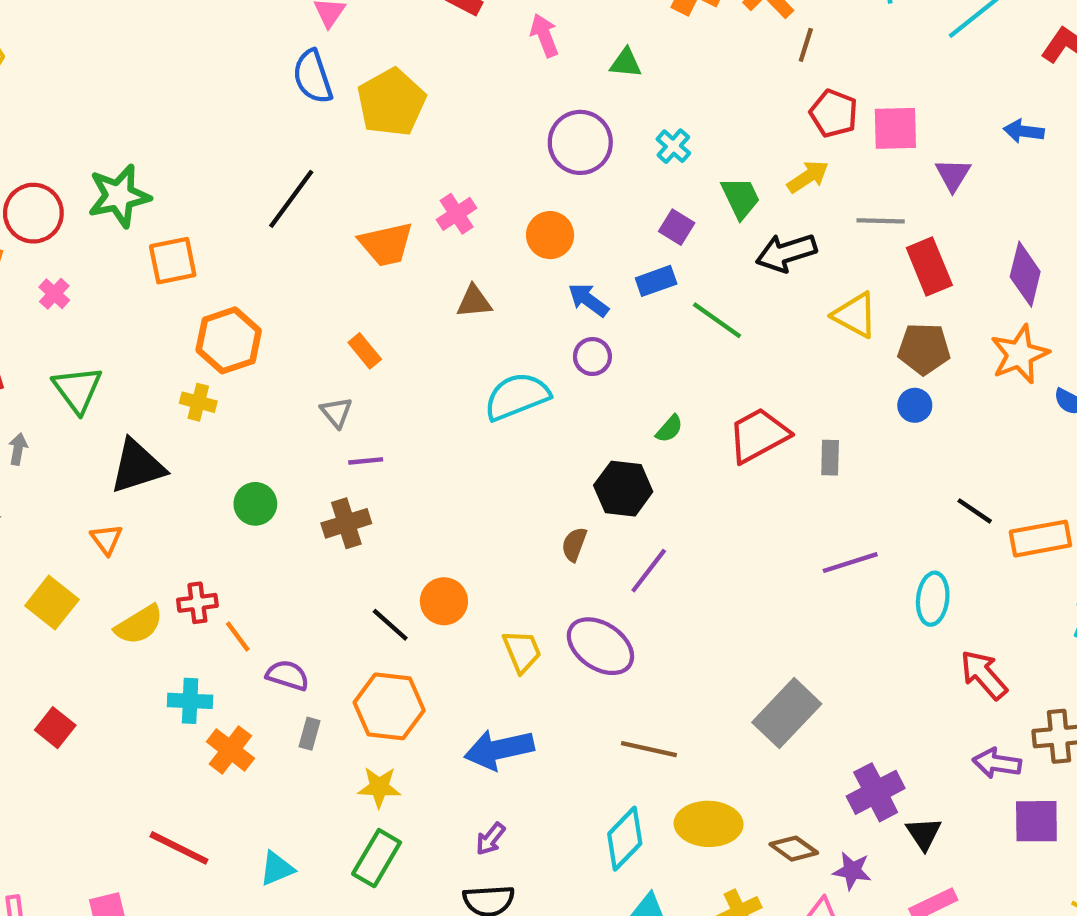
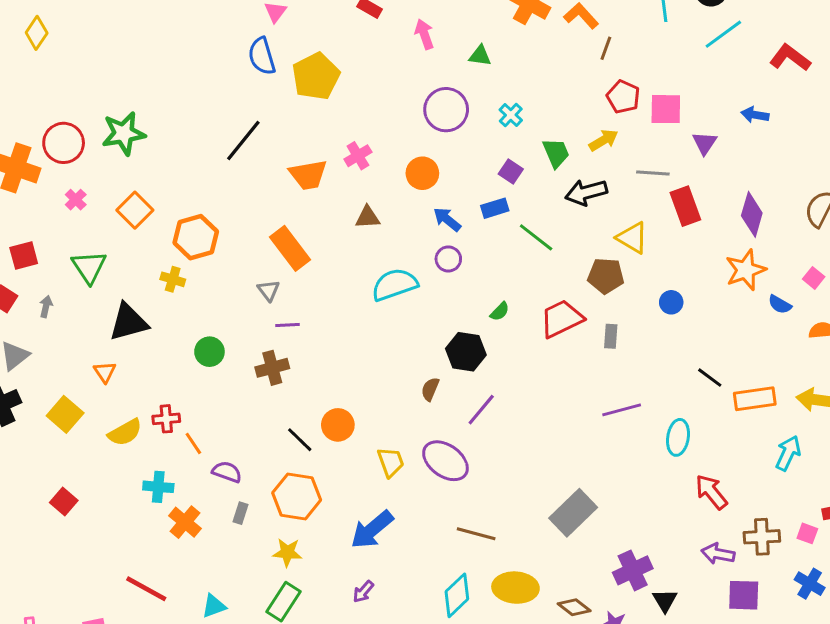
orange square: (173, 261) -> (135, 210), moved, turned -36
brown pentagon: (924, 349) -> (606, 276), moved
orange rectangle: (365, 351) -> (290, 248), size x1.8
blue arrow: (499, 749) -> (372, 530), turned -30

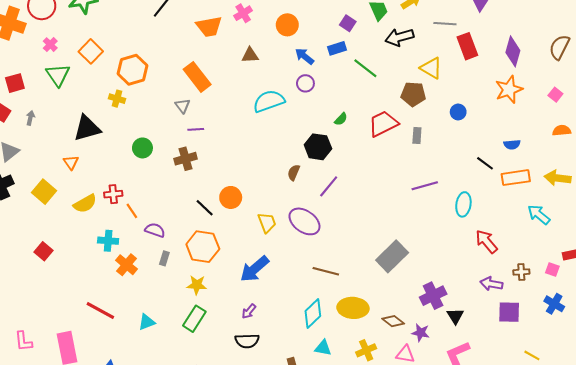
green triangle: (89, 267) -> (58, 75), moved
blue semicircle: (780, 304) -> (512, 145), moved, turned -35
cyan arrow: (788, 453) -> (539, 215), turned -75
brown cross: (762, 537) -> (521, 272), size x0.7

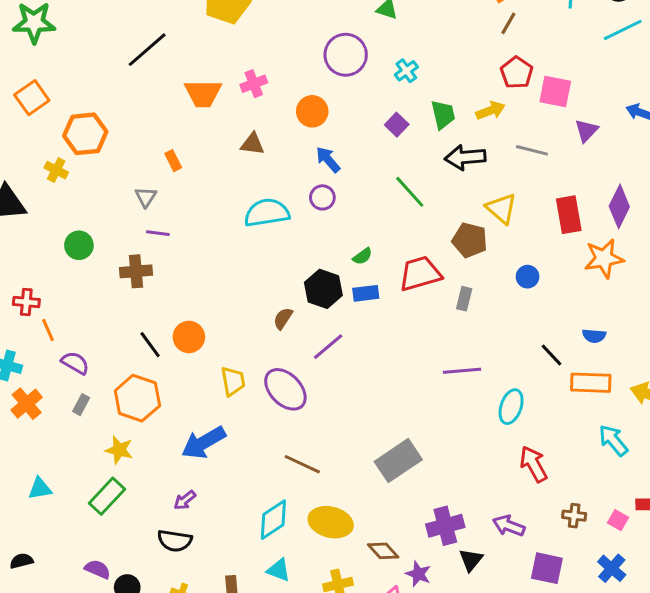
red rectangle: (467, 46) -> (569, 215), moved
blue rectangle: (337, 48) -> (366, 293), moved
orange rectangle: (197, 77) -> (173, 161), size x0.5
purple arrow: (491, 284) -> (509, 526), moved

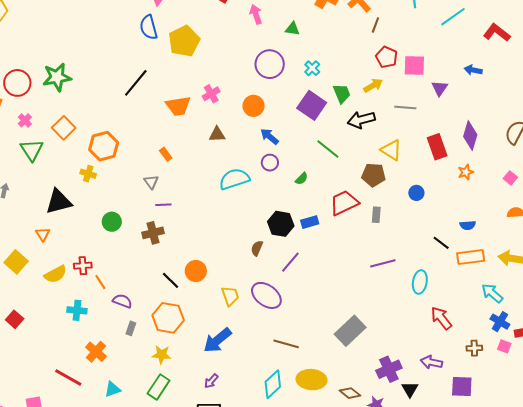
purple square: (397, 125) -> (312, 105), size x1.8
green semicircle: (362, 256) -> (302, 179), moved
orange star: (604, 258) -> (466, 172), size x0.6
orange cross: (27, 404) -> (96, 352), moved
blue cross: (612, 568) -> (500, 322), moved

